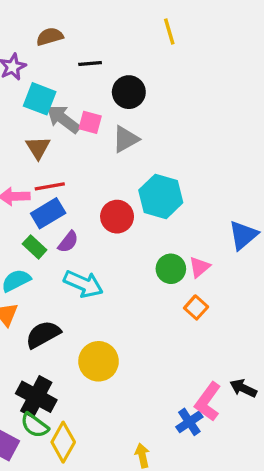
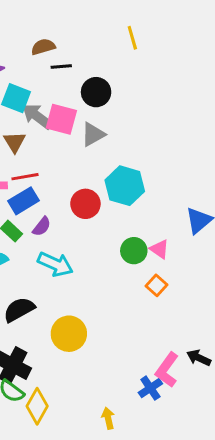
brown semicircle: (50, 37) -> (43, 47), moved
pink square: (90, 122) -> (61, 119), size x1.5
pink triangle: (199, 267) -> (159, 249), turned -45

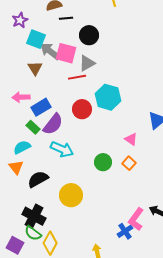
red line: (25, 177) -> (77, 77), moved
purple semicircle: (42, 226) -> (53, 124), size x1.6
green circle: (134, 251) -> (103, 162), moved

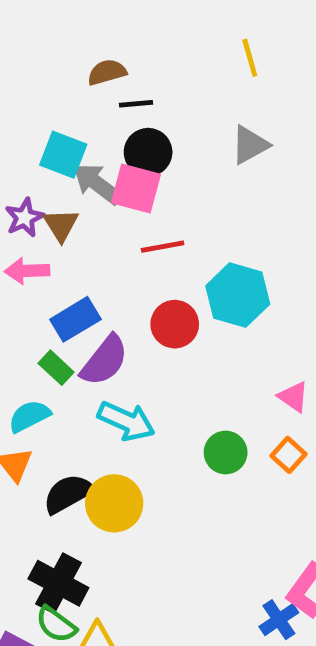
purple star: (20, 20) -> (25, 218), moved
black circle: (89, 35) -> (148, 152), moved
gray triangle: (87, 63) -> (250, 145), moved
pink arrow: (21, 97) -> (27, 271), moved
yellow circle: (71, 195) -> (114, 503), moved

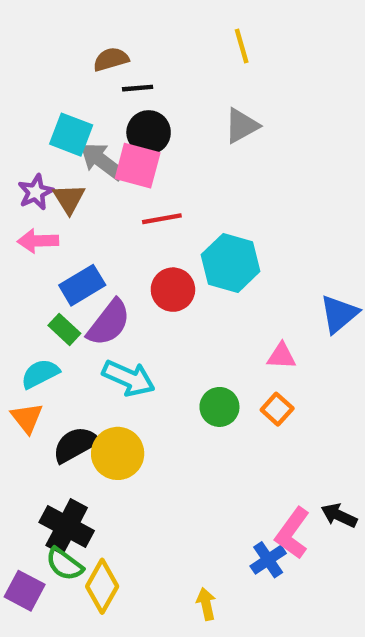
pink triangle: (293, 397) -> (281, 356), turned -32

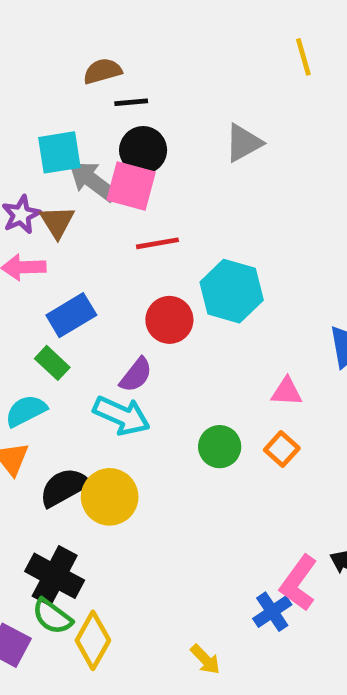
yellow line: (242, 46) -> (303, 57), moved
cyan square: (71, 135) -> (59, 152), turned -30
purple semicircle: (109, 323) -> (136, 375), moved, size x0.7
yellow arrow: (206, 604) -> (205, 659), turned 148

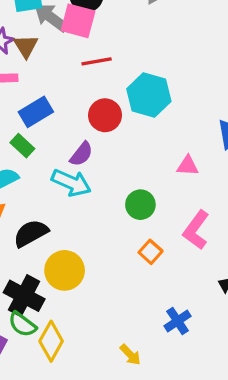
orange square: (282, 449) -> (151, 252), moved
yellow circle: (110, 497) -> (65, 270), moved
pink L-shape: (299, 583) -> (196, 230), moved

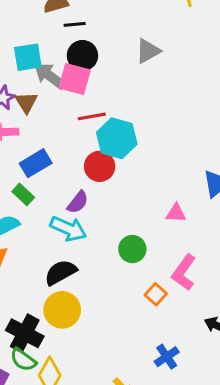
cyan hexagon: (149, 95) -> (117, 138), moved
black semicircle: (31, 233) -> (61, 272), moved
orange square: (151, 252) -> (156, 294), moved

